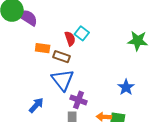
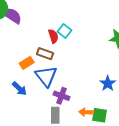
orange rectangle: (43, 48) -> (27, 63), moved, turned -40
blue arrow: (36, 105) -> (19, 89), moved, turned 91

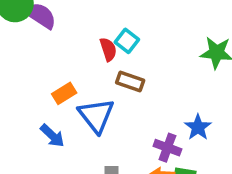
brown rectangle: (45, 54) -> (130, 82), moved
purple cross: (61, 96) -> (167, 148), moved

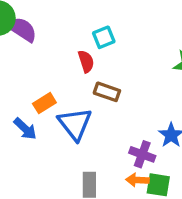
cyan square: (127, 41) -> (104, 37), moved, turned 30
blue arrow: (52, 136) -> (25, 129), moved

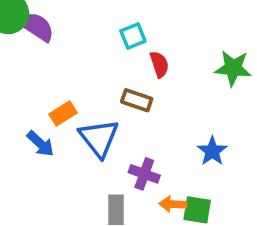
red semicircle: (86, 61) -> (159, 64), moved
purple cross: (142, 154) -> (144, 174), moved

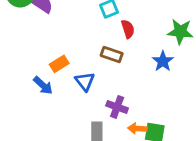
blue triangle: (99, 138) -> (85, 81), size x0.7
blue star: (212, 151) -> (163, 61), moved

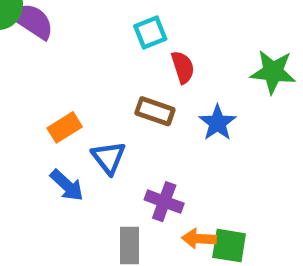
blue star: (163, 61) -> (217, 123), moved
blue arrow: (43, 85) -> (67, 185), moved

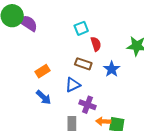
blue triangle: (109, 158) -> (73, 85), moved, turned 42

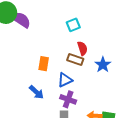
red semicircle: (96, 44) -> (82, 48), moved
orange rectangle: (43, 71) -> (44, 64), moved, turned -48
purple cross: (88, 105) -> (68, 99), moved

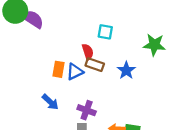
cyan square: (73, 25) -> (105, 32), moved, turned 32
red semicircle: (82, 48) -> (88, 52), moved
blue triangle: (65, 80) -> (75, 72), moved

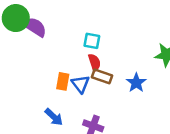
cyan square: (105, 32) -> (92, 41), moved
blue triangle: (75, 72) -> (80, 84), turned -42

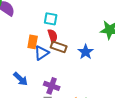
orange rectangle: (63, 81) -> (33, 42), moved
blue triangle: (80, 84) -> (42, 53), turned 35

